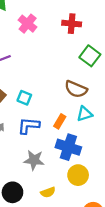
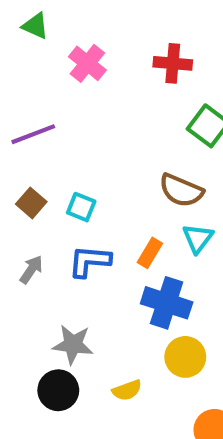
cyan triangle: (84, 114) -> (198, 238), turned -35
gray star: (34, 160) -> (73, 344), moved

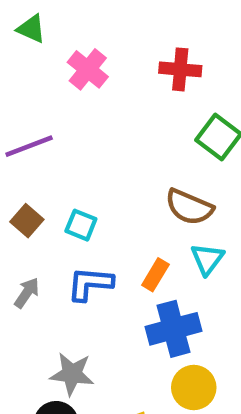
blue cross: (167, 303) -> (173, 329), turned -33

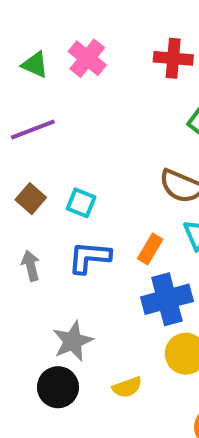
green triangle: (31, 29) -> (35, 65), moved
gray arrow: (27, 293) -> (31, 266), turned -48
gray star: (72, 374) -> (73, 341), turned -30

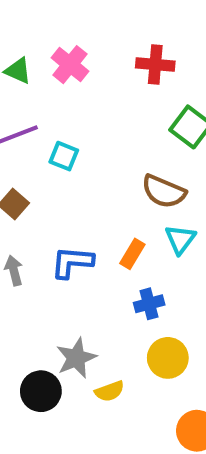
cyan square: (81, 203) -> (64, 156), moved
blue cross: (167, 299) -> (149, 304), size x0.6
gray star: (73, 341) -> (76, 358), moved

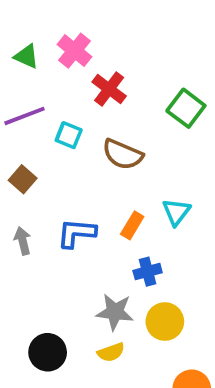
red cross: (155, 65) -> (109, 89), moved, turned 32
brown semicircle: (164, 191) -> (123, 154), moved
gray star: (76, 358) -> (115, 312), moved, turned 30

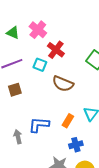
cyan square: (69, 135) -> (40, 65), moved
brown square: (23, 179) -> (15, 90), moved, turned 32
gray arrow: (23, 241) -> (18, 137), moved

